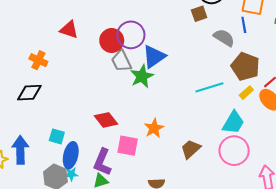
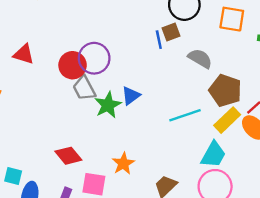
blue line: (244, 25) -> (159, 40), moved
blue triangle: (154, 57) -> (131, 96), moved, size x0.7
yellow rectangle: (246, 93) -> (227, 120), size x1.6

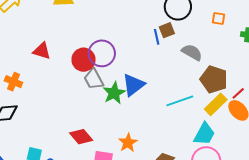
orange square: (232, 19) -> (218, 18), size x0.6
blue triangle: (131, 96) -> (133, 85), size x1.4

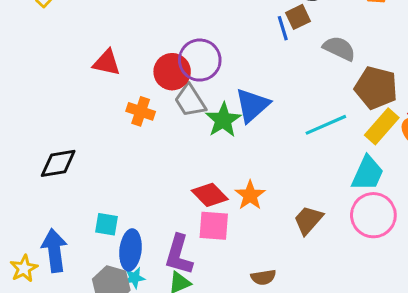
orange cross: (13, 82) -> (141, 111), moved
red diamond: (81, 137) -> (210, 195), moved

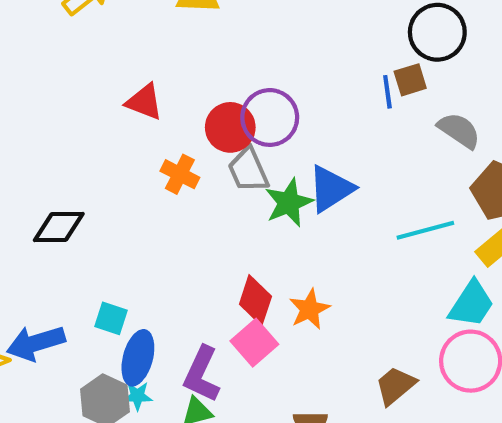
red diamond: (210, 195) -> (255, 300), turned 54
brown trapezoid: (308, 220) -> (395, 386), moved
pink square: (214, 226) -> (254, 343), turned 36
blue arrow: (54, 250) -> (36, 343), turned -108

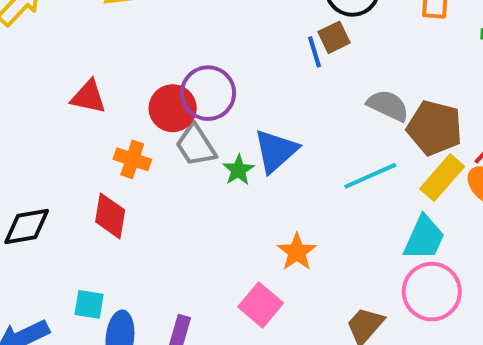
gray semicircle: (459, 130) -> (388, 105), moved
green star: (289, 203) -> (238, 170), size x0.7
red diamond: (255, 300) -> (110, 216), moved
orange star: (309, 309) -> (297, 252), moved
pink square: (254, 343) -> (261, 305), moved

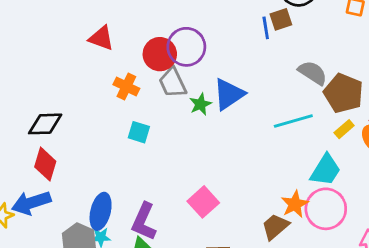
yellow rectangle: (442, 178) -> (344, 129), size x0.6
red diamond: (110, 216) -> (45, 164), moved
orange star: (297, 252) -> (295, 204), moved
cyan square: (89, 304) -> (139, 132), moved

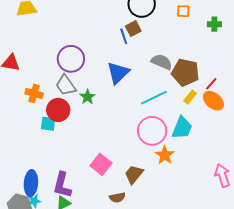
red circle: (160, 54) -> (58, 110), moved
blue triangle: (229, 94) -> (118, 73), moved
pink circle: (326, 209) -> (152, 131), moved
brown trapezoid: (275, 227) -> (134, 174), moved

